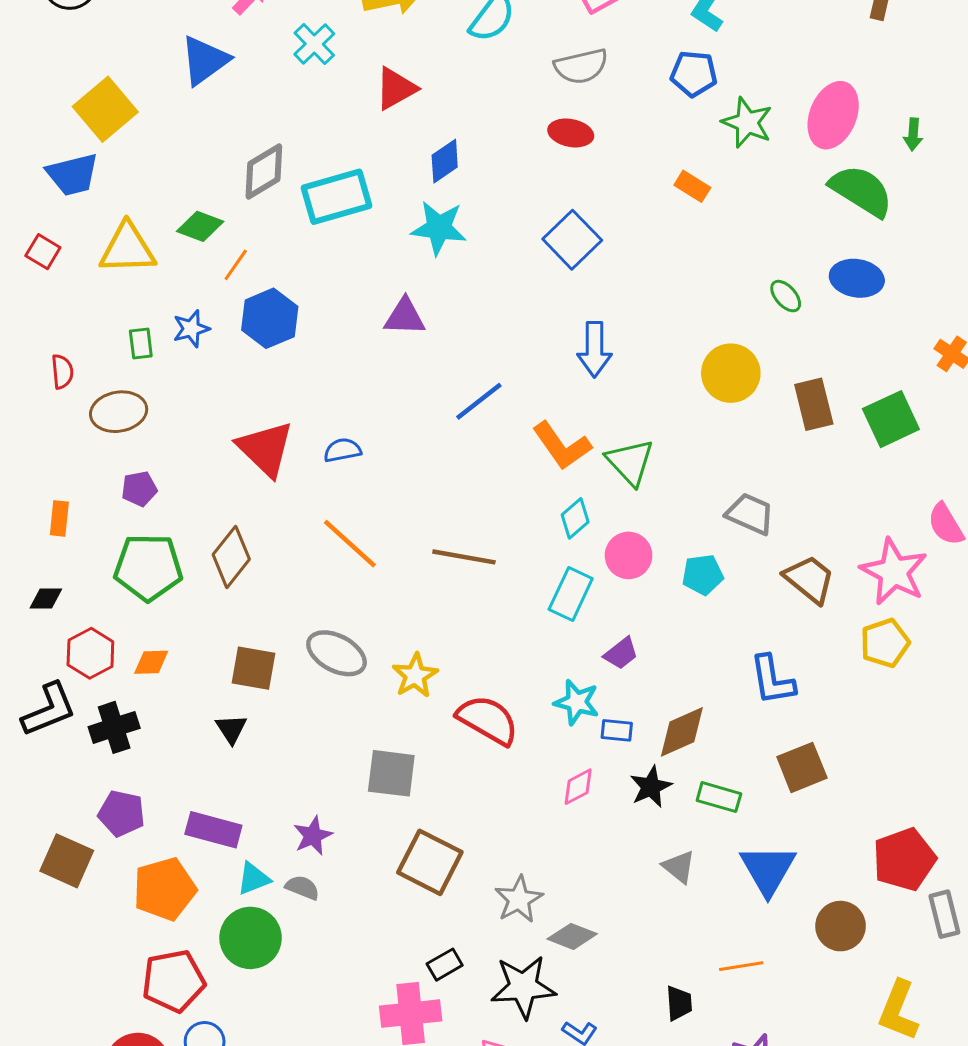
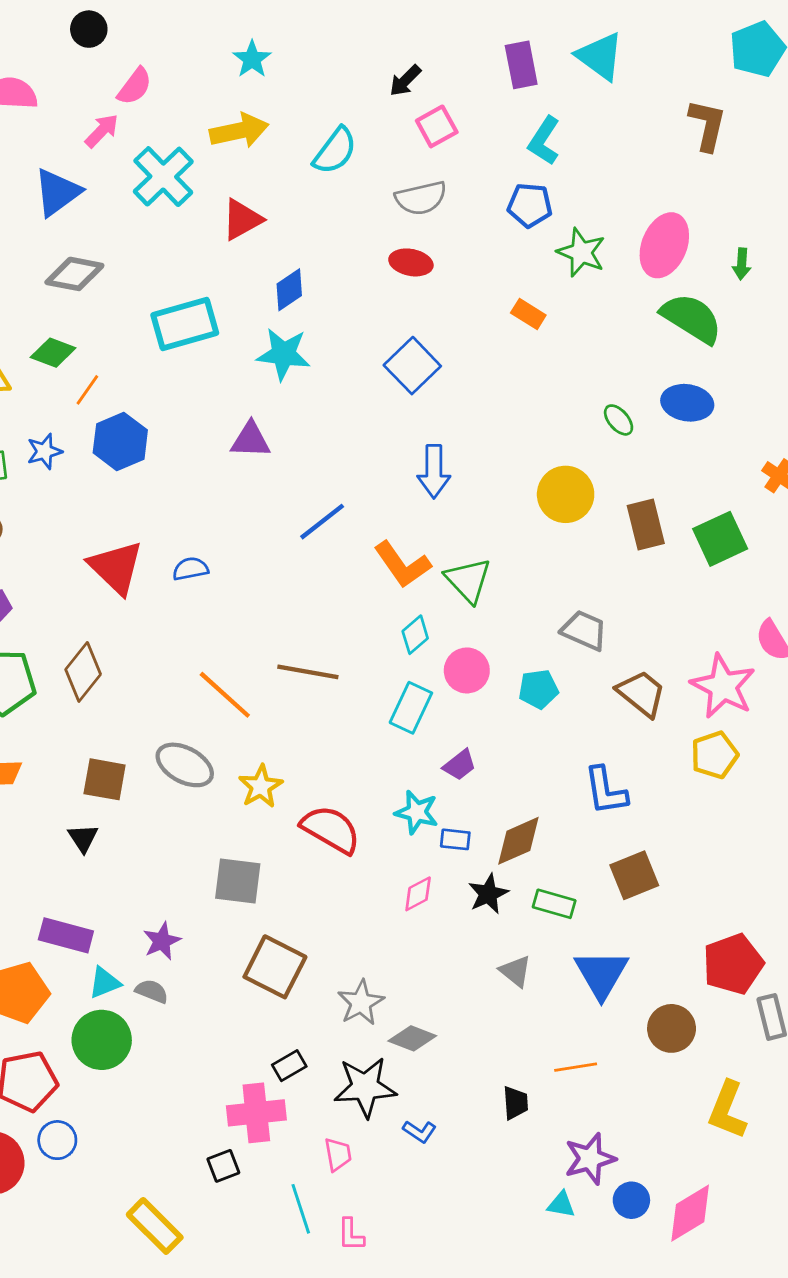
cyan cross: (314, 44) -> (163, 177), size x1.5
gray diamond: (264, 172) -> (74, 274), moved, turned 42
orange line: (350, 544) -> (225, 695), moved

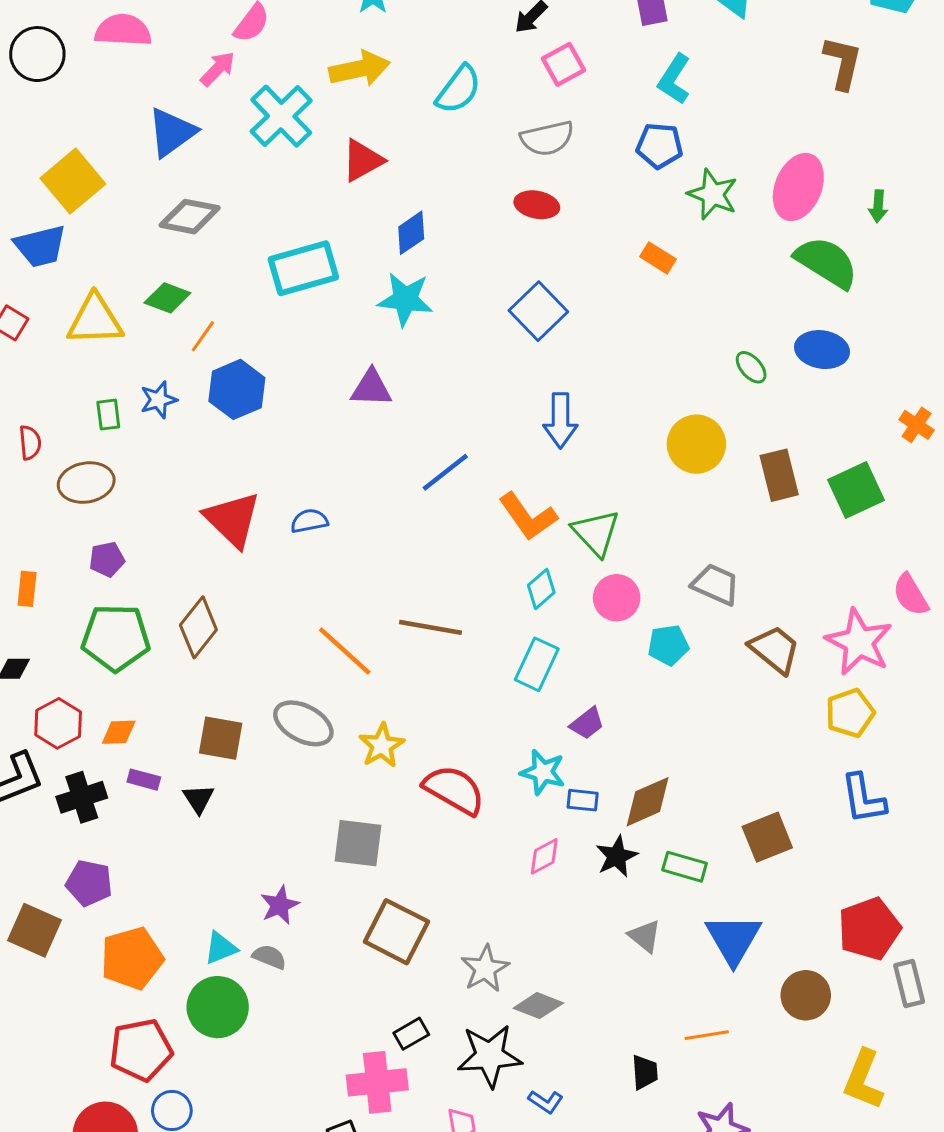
pink circle: (467, 670) -> (617, 598), moved
blue L-shape: (606, 791) -> (863, 799), moved
purple rectangle: (66, 935) -> (144, 780), moved, size x0.6

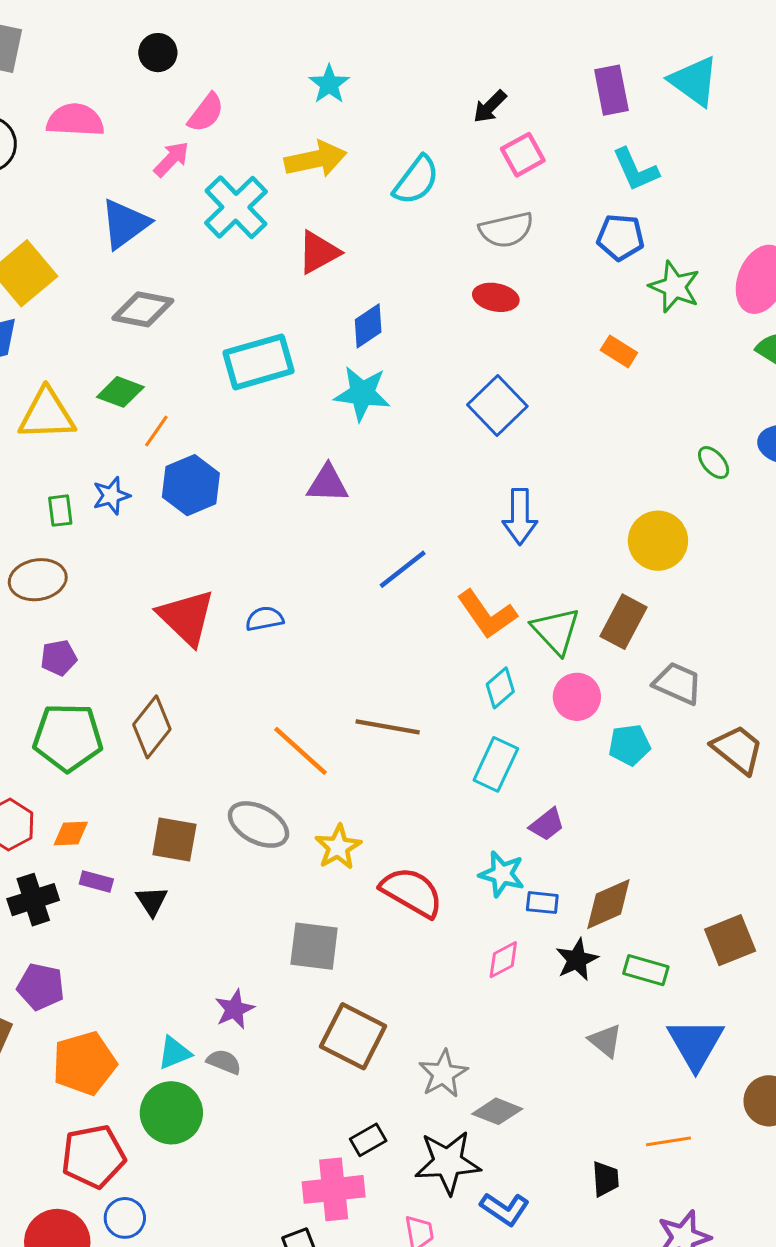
cyan L-shape: (674, 79) -> (635, 170), turned -57
brown rectangle: (779, 475) -> (623, 622), moved, turned 42
blue L-shape: (546, 1102) -> (505, 1209), size x1.4

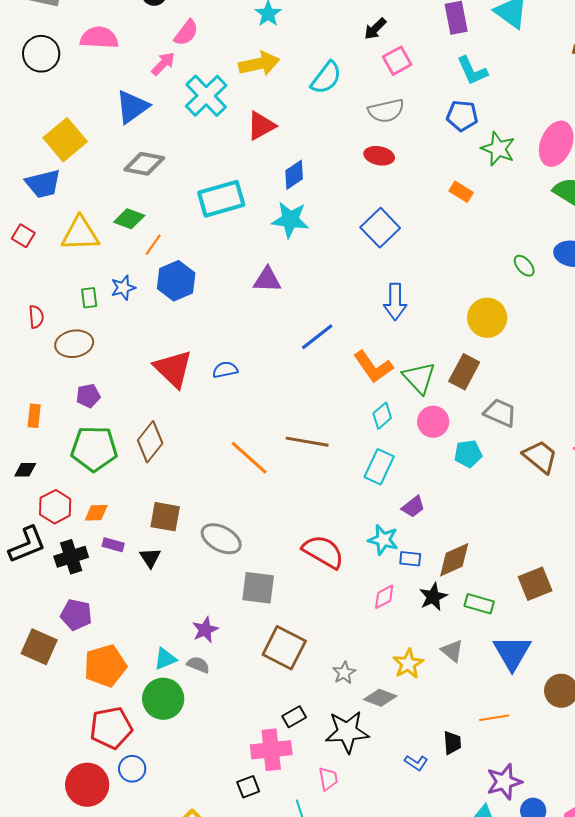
gray ellipse: (258, 824) -> (221, 539), moved
yellow star: (338, 847) -> (408, 664), moved
gray star: (443, 1074) -> (344, 673), size x0.7
blue L-shape: (505, 1209) -> (416, 763), moved, size x0.7

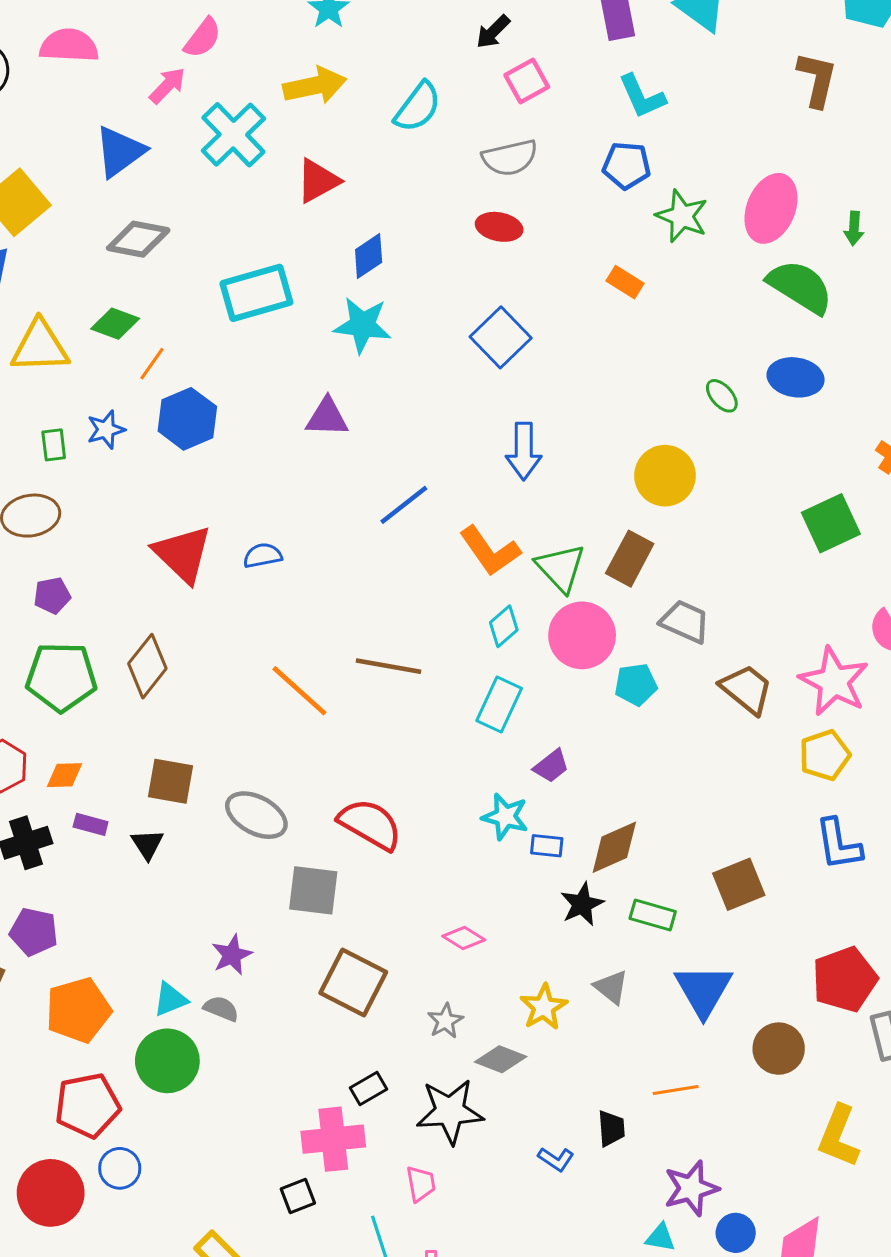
pink circle: (433, 422) -> (582, 635), size x1.4
red semicircle: (323, 552) -> (370, 824), moved
pink diamond: (384, 597) -> (464, 938), moved, turned 60

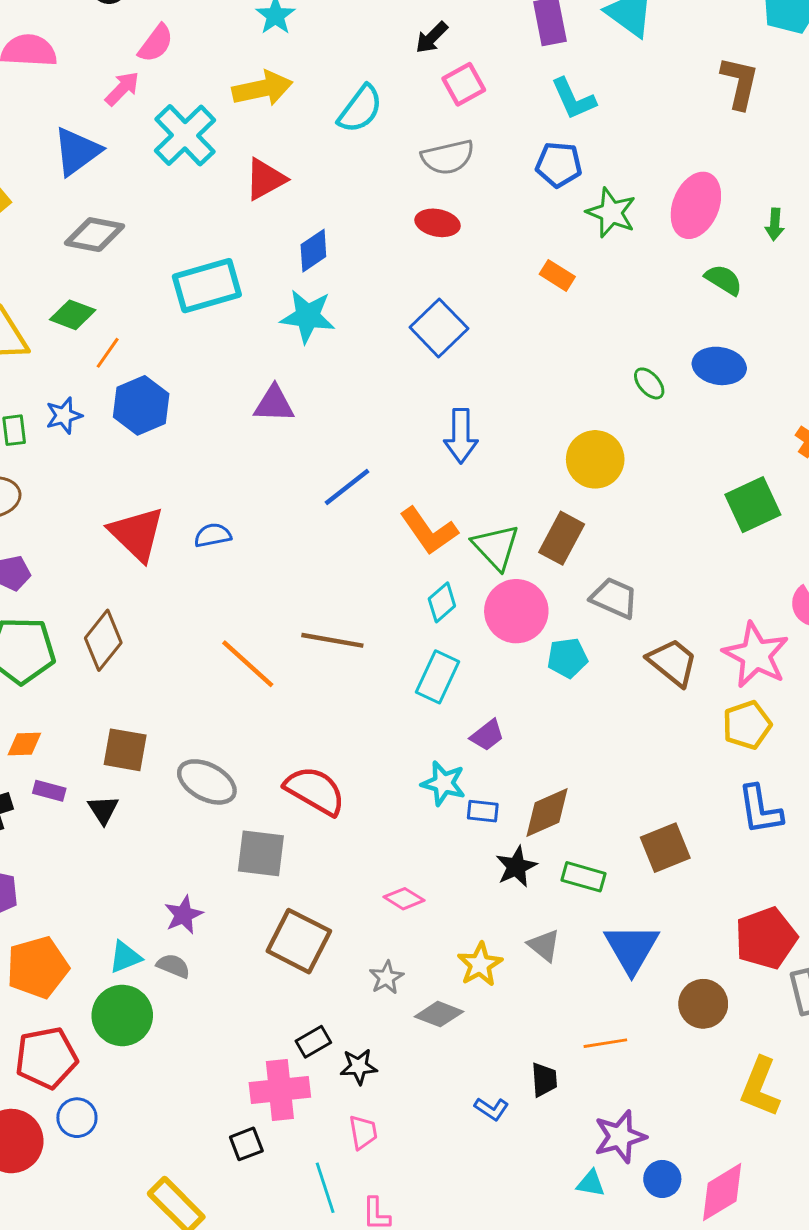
green semicircle: (800, 287) -> (724, 280), size x0.6
black star: (450, 1112) -> (359, 1067), moved, size x0.6

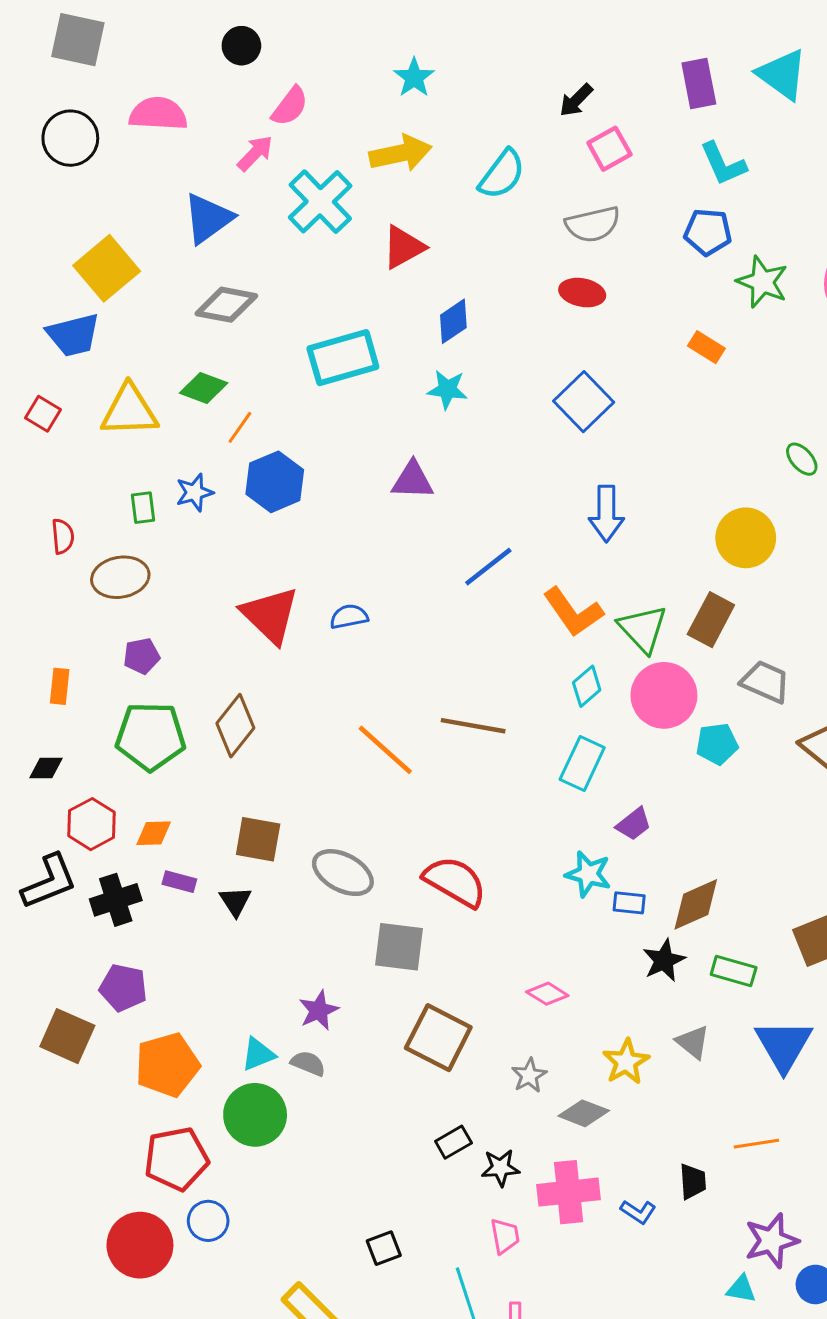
cyan star: (308, 316) -> (447, 389), size x0.7
pink cross: (280, 1090) -> (569, 1192), moved

